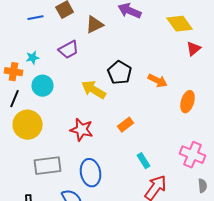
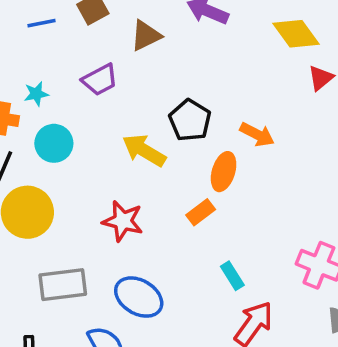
orange ellipse: (188, 102) -> (224, 172), moved
blue ellipse: (91, 173) -> (139, 297), turned -48

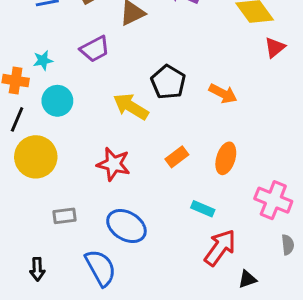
orange ellipse: (224, 172) -> (226, 158), moved
cyan rectangle: (232, 276) -> (203, 209), turned -35
gray rectangle: (63, 285) -> (65, 216), size x0.6

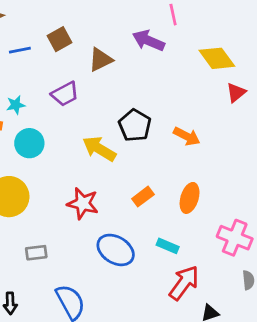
blue ellipse: (126, 226) -> (116, 250), moved

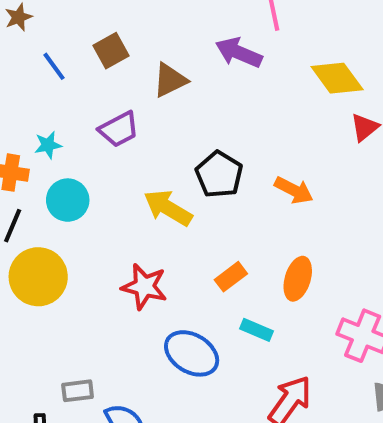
blue line: (20, 50) -> (54, 66), turned 65
cyan rectangle: (168, 246) -> (256, 330), moved
gray rectangle: (36, 253) -> (78, 391), moved

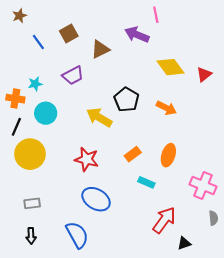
yellow diamond: (337, 78) -> (170, 67), moved
blue ellipse: (192, 353) -> (96, 199), moved
gray rectangle: (78, 391) -> (32, 203), moved

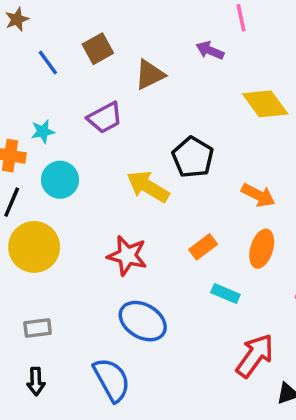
purple arrow: (137, 35) -> (210, 50), size x0.7
orange arrow: (166, 108) -> (258, 195), moved

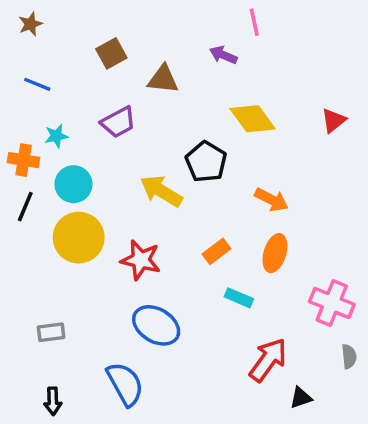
blue line: (48, 62) -> (37, 84), moved, turned -32
brown triangle: (150, 75) -> (163, 79), turned 32
yellow diamond: (265, 104) -> (253, 119), moved
yellow circle: (34, 247) -> (79, 238), moved
black arrow: (36, 381) -> (53, 401), moved

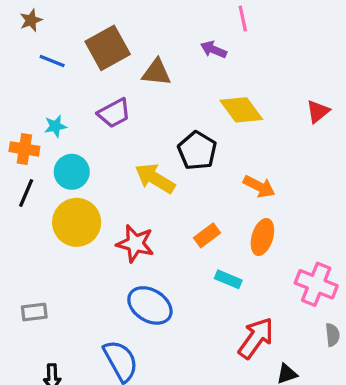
brown square: (111, 53) -> (108, 48), size x1.5
blue line: (37, 84) -> (52, 61), moved
gray rectangle: (51, 332) -> (34, 312), moved

